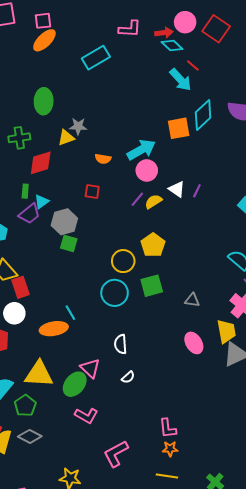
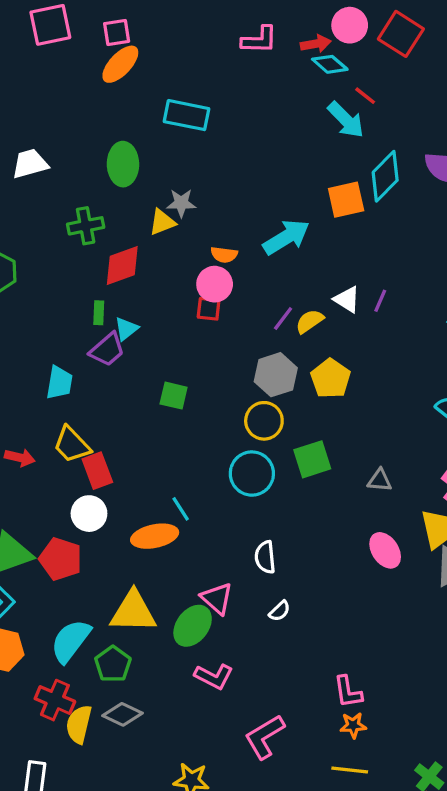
cyan rectangle: (96, 58) -> (186, 115), moved, turned 44
pink circle: (147, 170) -> (215, 284), moved
gray hexagon: (64, 222) -> (276, 375), moved
yellow pentagon: (153, 245) -> (331, 379), moved

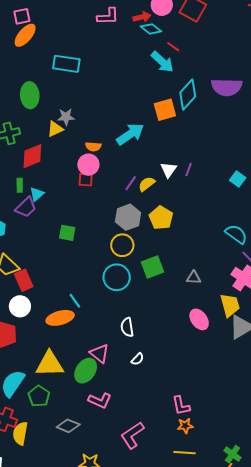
white triangle: (347, 299) -> (169, 170), turned 36
gray diamond: (122, 714) -> (68, 426), moved

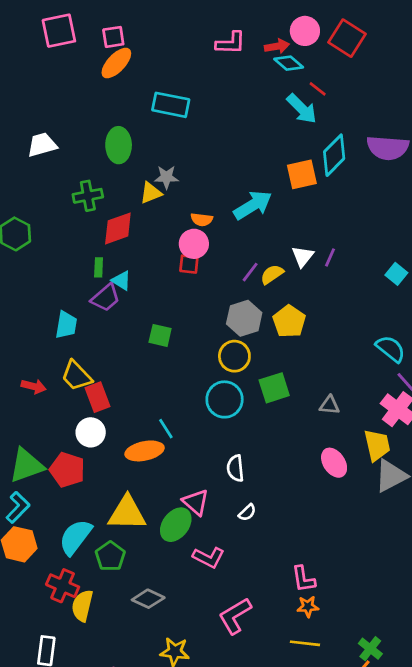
cyan triangle: (37, 194) -> (121, 281), turned -49
pink L-shape: (100, 400) -> (209, 557), moved

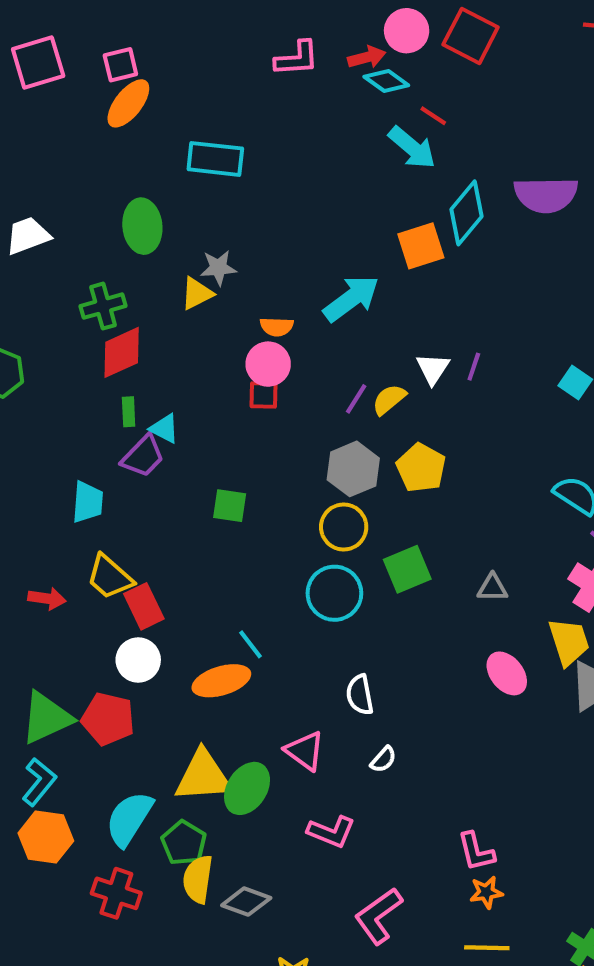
red diamond: (118, 228) -> (122, 352), moved
green ellipse: (176, 525) -> (247, 788), moved
yellow semicircle: (82, 606) -> (198, 879), moved

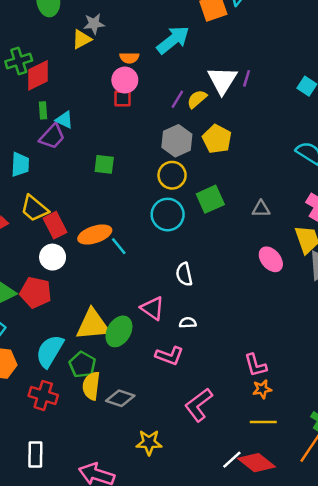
green cross: (103, 306) -> (19, 61), moved
white triangle: (433, 369) -> (222, 80), size x1.5
orange ellipse: (221, 681) -> (95, 234), moved
white semicircle: (383, 759) -> (188, 323), moved, turned -133

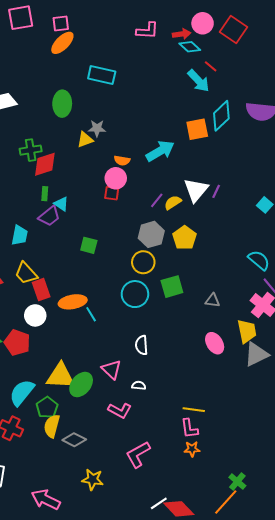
yellow line: (263, 422) -> (194, 410), moved

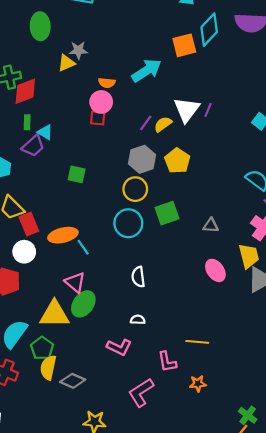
pink triangle: (111, 369) -> (75, 282), moved
green ellipse: (81, 384) -> (83, 304), moved
pink L-shape: (189, 429) -> (167, 362), moved

